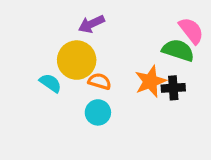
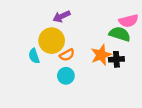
pink semicircle: (191, 31) -> (129, 21), turned 114
orange semicircle: (100, 81) -> (67, 55), turned 136
cyan semicircle: (50, 83) -> (34, 56), turned -144

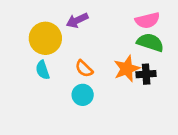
pink semicircle: (129, 21) -> (147, 20), moved
yellow circle: (52, 41) -> (45, 38), moved
orange semicircle: (67, 55) -> (84, 69), turned 72

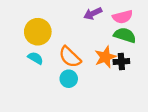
purple arrow: (77, 20) -> (93, 13), moved
orange semicircle: (84, 69) -> (70, 57), size x1.5
cyan semicircle: (43, 70) -> (35, 58), turned 140

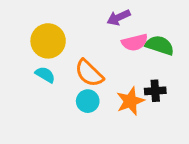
pink semicircle: (123, 17) -> (135, 42), moved
orange star: (105, 57) -> (130, 101), moved
black cross: (121, 62) -> (155, 91), moved

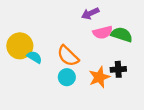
yellow circle: (48, 41) -> (20, 46), moved

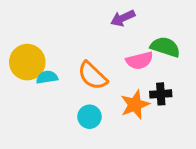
pink semicircle: (103, 32) -> (140, 61), moved
cyan semicircle: (34, 57) -> (47, 77), turned -40
cyan circle: (67, 77) -> (89, 117), moved

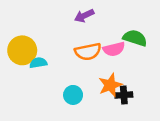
purple arrow: (123, 18) -> (84, 16), moved
orange semicircle: (92, 76) -> (88, 52), moved, turned -55
black cross: (161, 94) -> (124, 95), moved

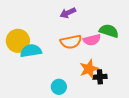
cyan semicircle: (38, 63) -> (31, 51), size x1.5
cyan circle: (73, 95) -> (59, 87), moved

